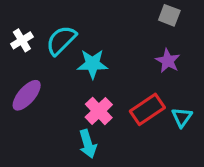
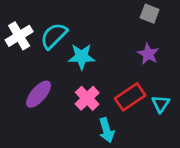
white cross: (22, 40) -> (19, 36), size x1.4
purple ellipse: (27, 95) -> (39, 94), moved
cyan arrow: (88, 144) -> (107, 130), moved

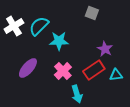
gray square: (150, 14) -> (92, 13), moved
purple star: (148, 54) -> (105, 49), moved
cyan triangle: (161, 104) -> (116, 75), turned 48

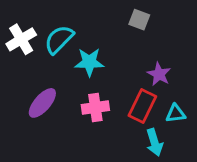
red rectangle: (94, 70) -> (142, 106), turned -30
pink cross: (63, 71) -> (95, 108), turned 36
cyan arrow: (77, 94) -> (154, 142), moved

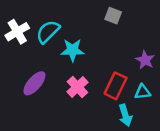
purple star: (159, 74) -> (145, 60), moved
pink cross: (95, 108) -> (77, 87), turned -35

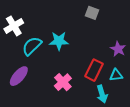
cyan semicircle: (48, 32) -> (32, 46), moved
purple ellipse: (34, 83) -> (19, 76), moved
pink cross: (77, 87) -> (63, 82), moved

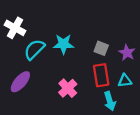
gray square: (92, 13) -> (101, 48), moved
white cross: (14, 26) -> (15, 28), turned -30
red rectangle: (94, 70) -> (101, 75), turned -35

